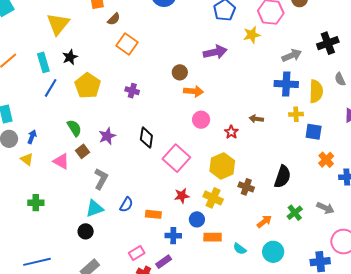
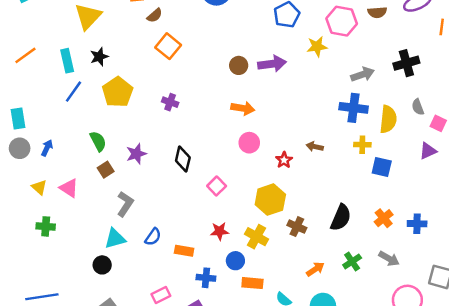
brown circle: (180, 72) -> (239, 65), moved
pink square: (176, 158) -> (217, 186), size x0.6
yellow triangle: (27, 159) -> (39, 187), moved
orange cross: (326, 160) -> (384, 218), moved
pink triangle: (61, 161) -> (69, 188), moved

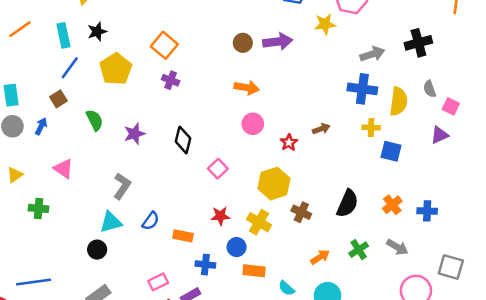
orange square: (168, 46) -> (164, 45), moved
brown arrow: (315, 147) -> (321, 129), turned 147
brown square: (106, 170) -> (58, 99), moved
yellow triangle: (39, 187) -> (15, 175), moved, turned 42

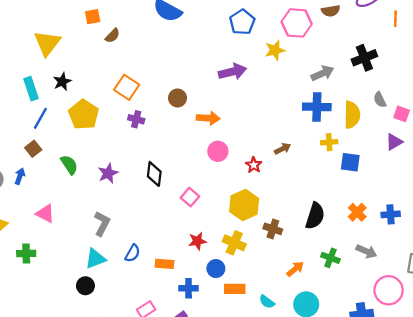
brown circle: (243, 43) -> (178, 98), moved
green cross: (359, 250) -> (330, 258), turned -30

